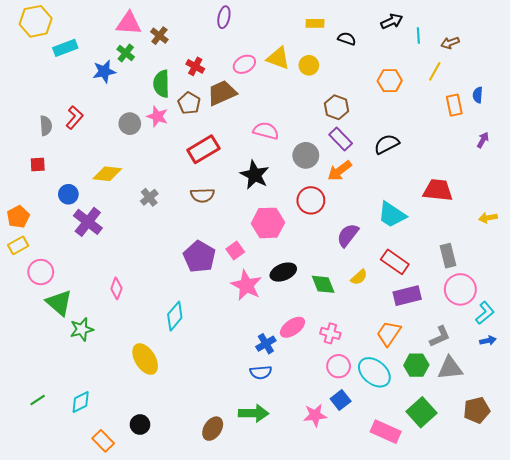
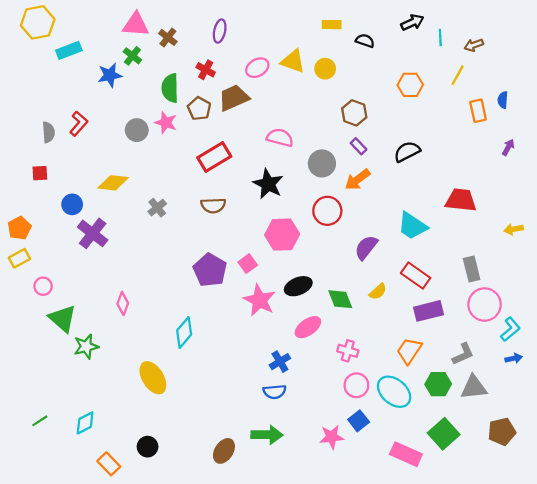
purple ellipse: (224, 17) -> (220, 31), moved
purple rectangle: (341, 139) -> (359, 146), size x0.7
pink circle: (41, 272) -> (43, 286), size x0.7
pink ellipse: (292, 327) -> (308, 327), moved

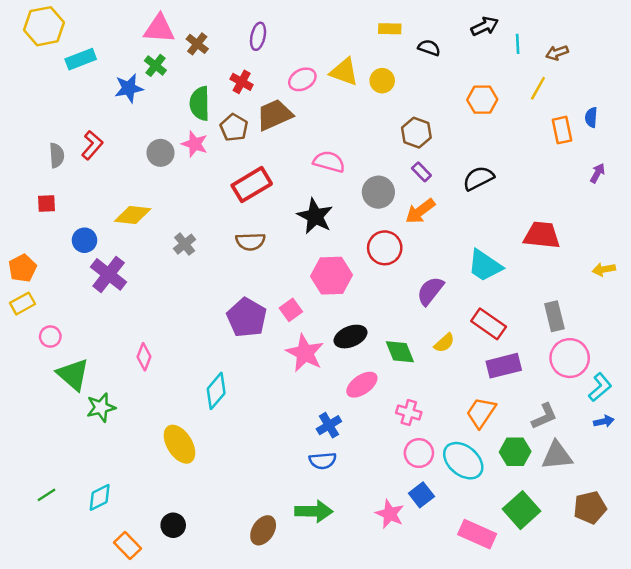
pink star: (332, 437) -> (390, 514), turned 30

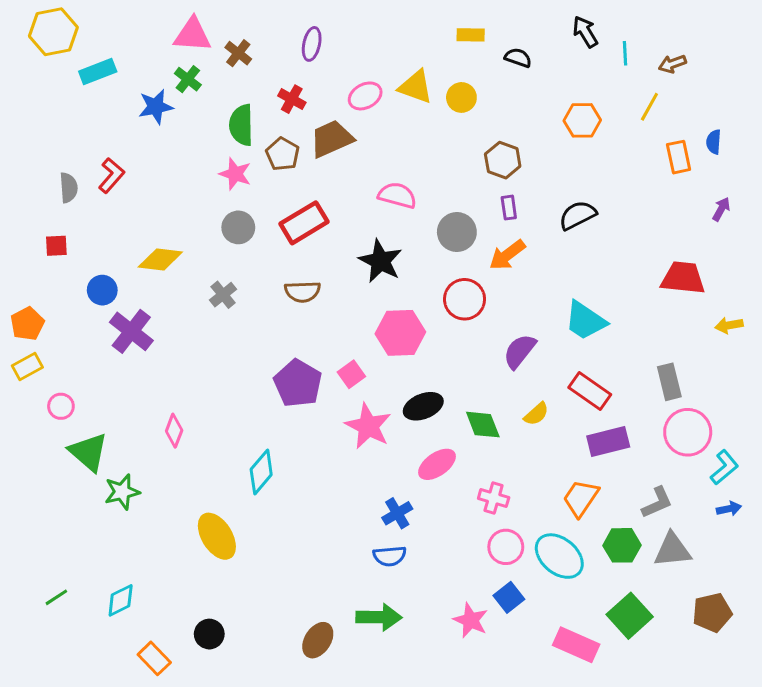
black arrow: (485, 26) -> (585, 32), turned -96
gray circle: (160, 153) -> (238, 227), moved
purple rectangle: (421, 172) -> (509, 208), turned 36
red trapezoid: (542, 235) -> (683, 278), moved

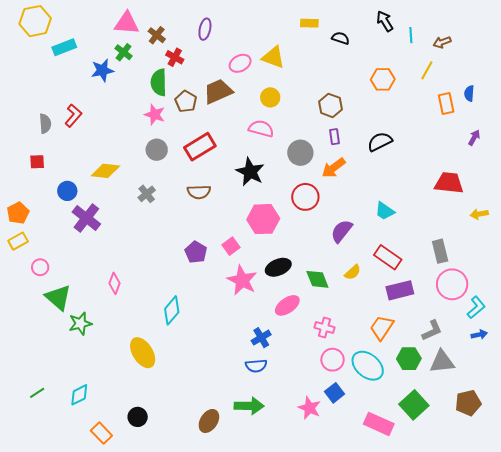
yellow circle: (461, 97) -> (270, 97), moved
red cross: (292, 99) -> (175, 57), moved
cyan trapezoid: (585, 321) -> (385, 211), size x0.7
purple pentagon: (298, 383) -> (196, 252), size x0.7

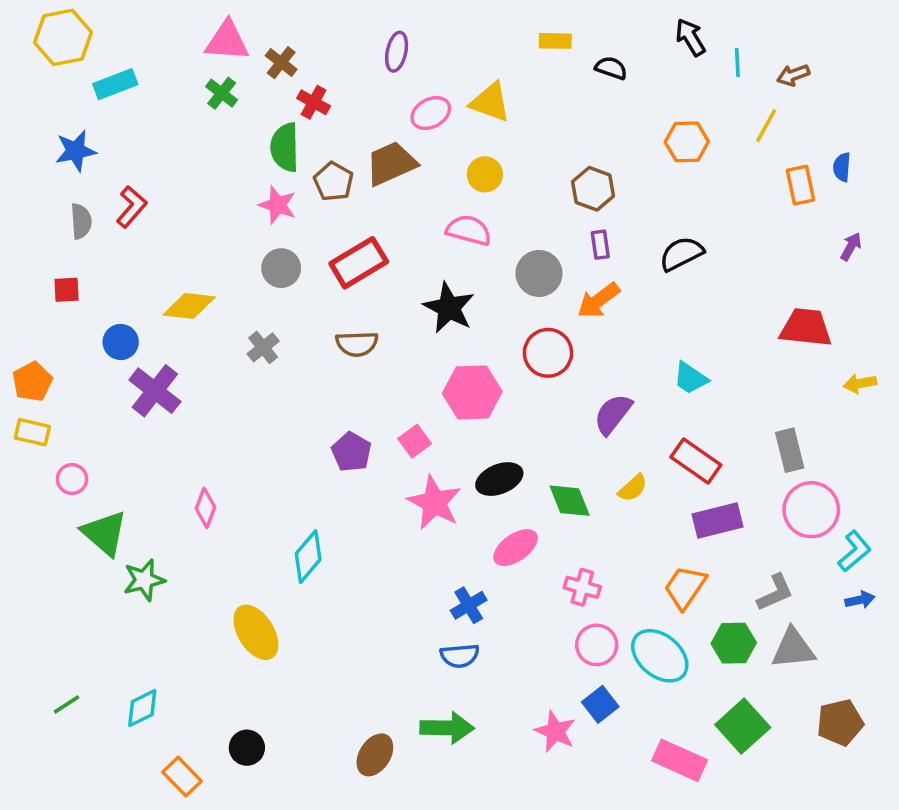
purple ellipse: (205, 29) -> (397, 52), moved
blue star: (102, 70) -> (76, 151), moved
yellow rectangle: (18, 241) -> (32, 432), turned 42

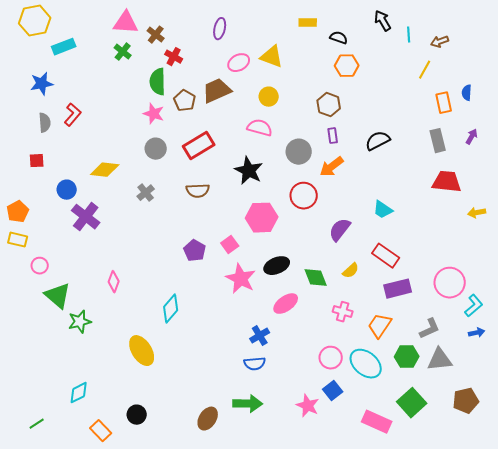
orange hexagon: (687, 142) -> (347, 66), moved
gray rectangle: (790, 450) -> (438, 141), moved
pink cross: (582, 587) -> (343, 312), moved
green line: (67, 704) -> (37, 424), moved

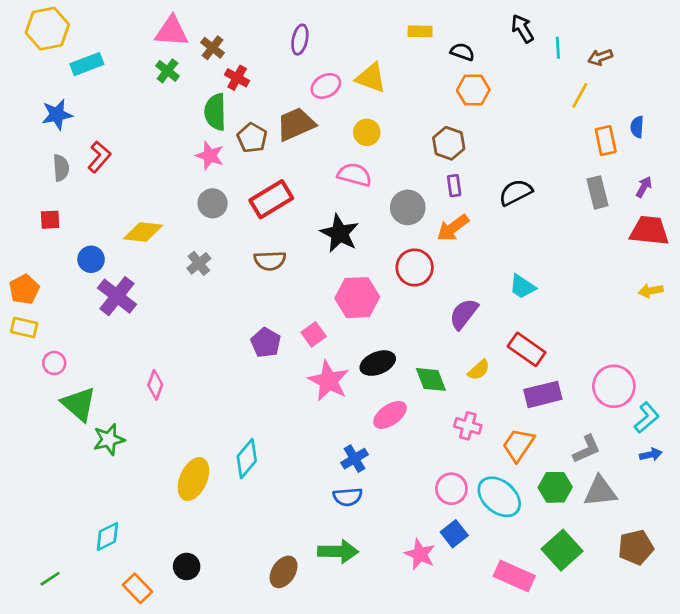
red trapezoid: (447, 182) -> (649, 231), moved
cyan diamond: (171, 309) -> (247, 459), moved
yellow ellipse: (142, 351) -> (193, 479), turned 56

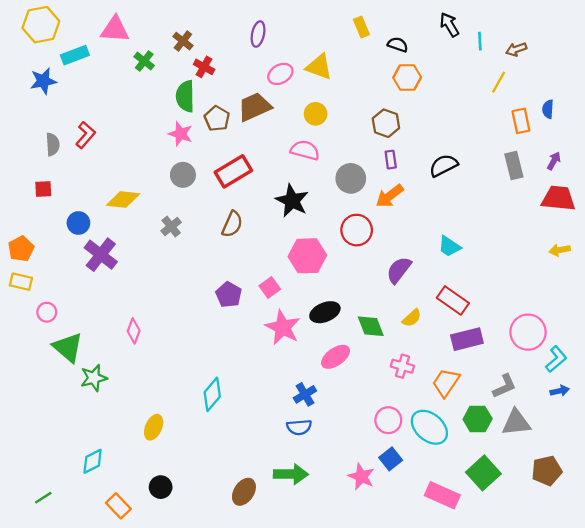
pink triangle: (172, 31) -> (115, 29), moved
yellow rectangle: (420, 31) -> (361, 27), turned 66
blue star: (57, 115) -> (43, 81), moved
brown semicircle: (270, 261) -> (232, 224), turned -64
yellow ellipse: (193, 479) -> (154, 427), moved, size x0.7

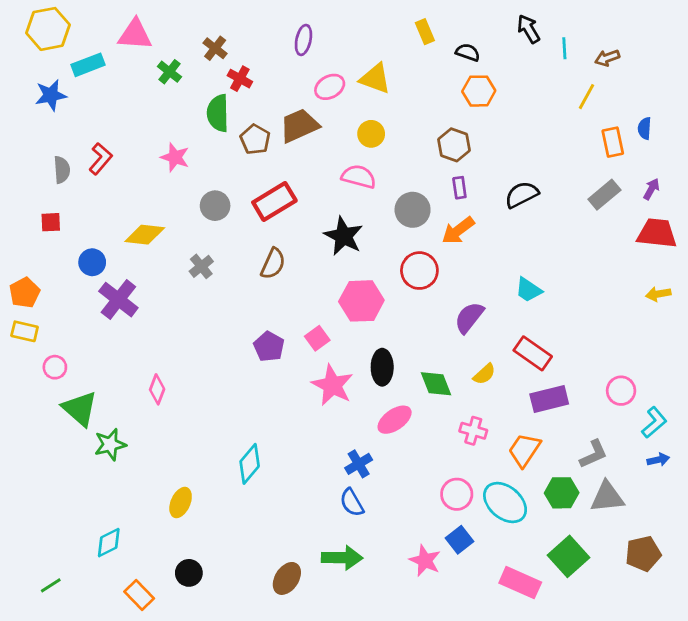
pink star: (181, 134) -> (175, 157), moved
gray rectangle: (514, 165) -> (604, 195), turned 64
black ellipse: (325, 312) -> (382, 367), turned -68
pink circle: (528, 332) -> (621, 391), size x0.7
blue semicircle: (299, 427) -> (352, 503), turned 65

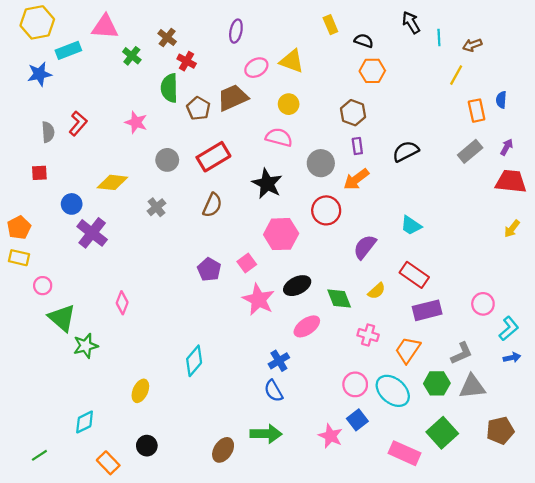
yellow arrow: (658, 294) -> (512, 229), turned -42
black ellipse: (382, 367) -> (297, 286), turned 64

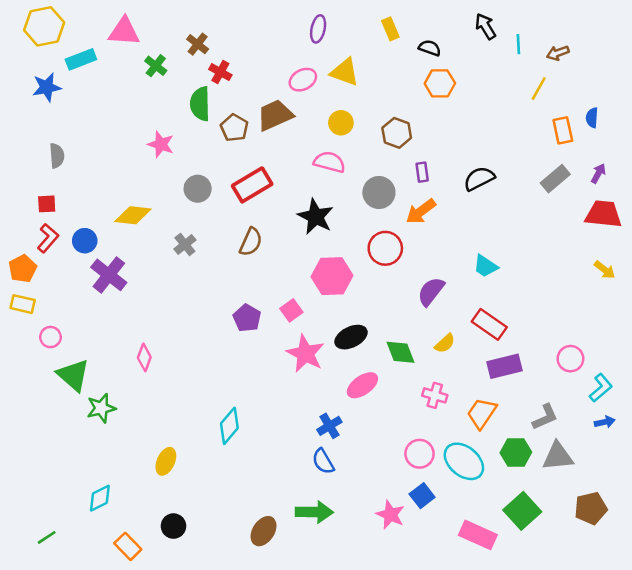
purple ellipse: (236, 31) -> (318, 29), moved
brown hexagon: (353, 113) -> (397, 133), moved
red L-shape: (78, 123) -> (48, 238), moved
yellow arrow: (512, 229) -> (605, 270), turned -90

